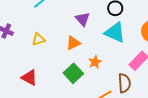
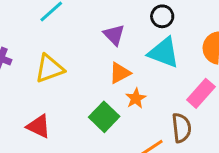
yellow triangle: (38, 39) -> (49, 69), size x1.5
orange triangle: (73, 43) -> (120, 73), moved

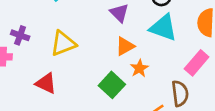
red triangle: (39, 126) -> (46, 83), moved

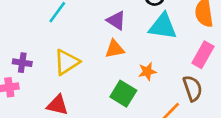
orange triangle: (125, 46) -> (115, 49), moved, turned 30
orange star: (139, 68) -> (147, 72), turned 30

